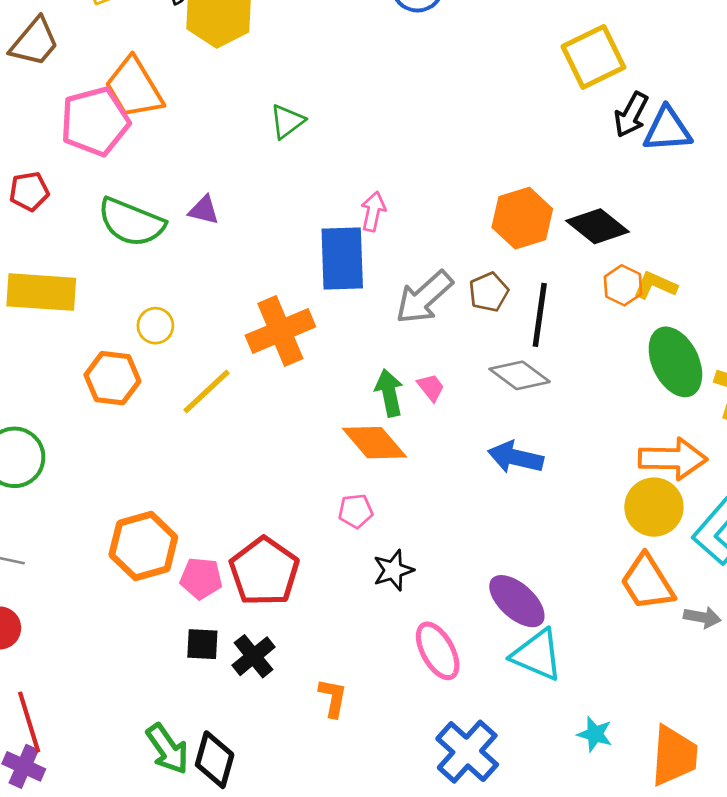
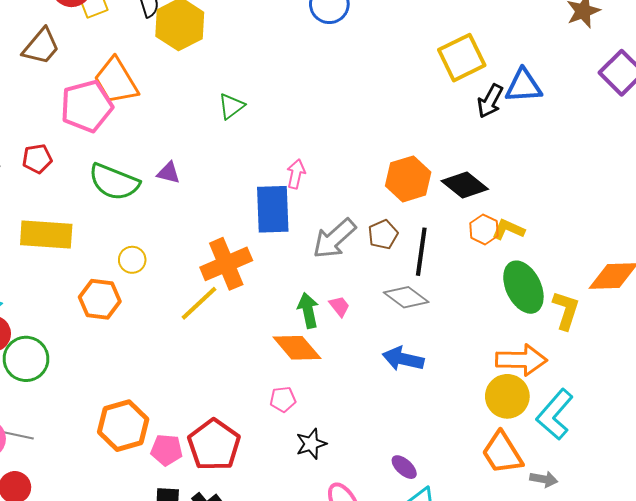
blue triangle: (667, 129) -> (523, 86), moved
yellow line: (207, 391) -> (199, 303), moved
purple ellipse: (517, 601) -> (404, 467), size x0.6

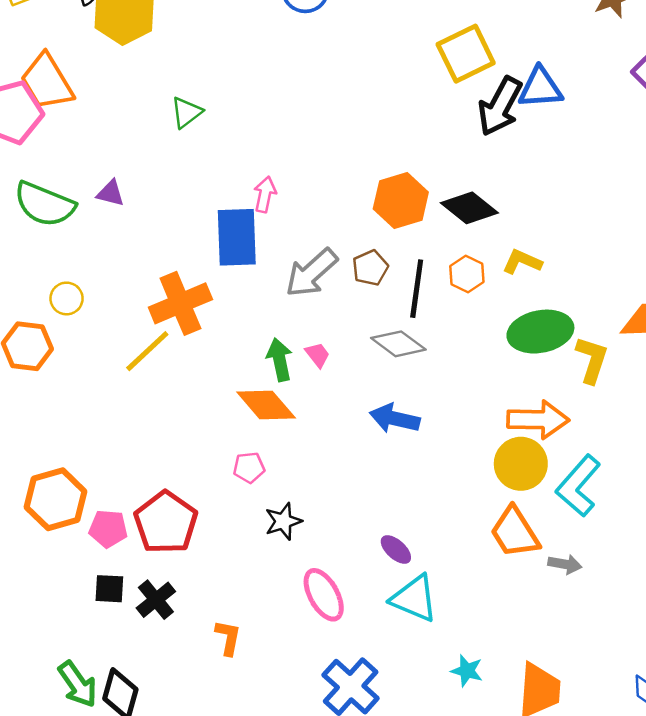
black arrow: (490, 101) -> (500, 106), size x1.4
orange hexagon: (484, 229) -> (467, 274), moved
green ellipse: (523, 287) -> (540, 332), turned -75

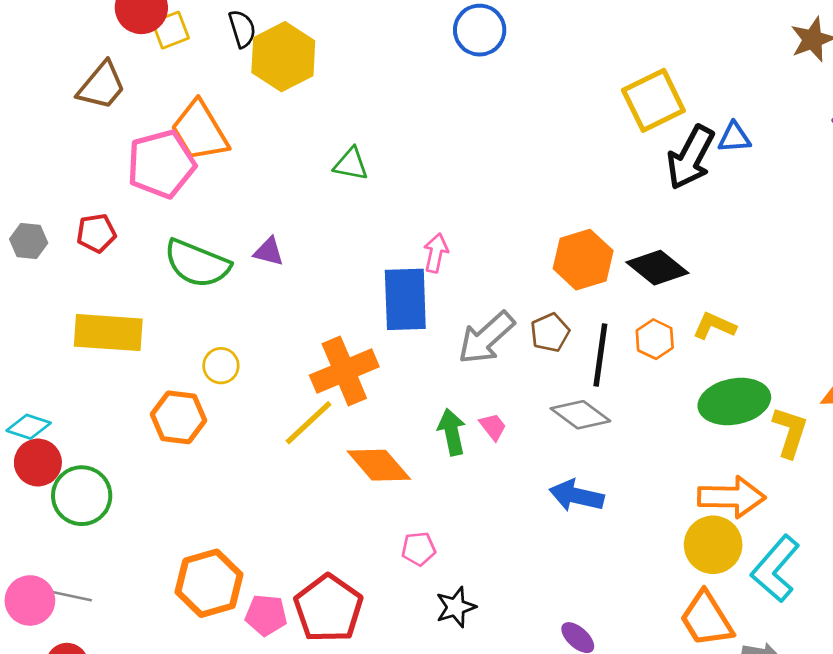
blue triangle: (540, 88) -> (734, 138), size x0.7
green triangle: (187, 112) -> (351, 164), turned 48
orange diamond: (266, 405) -> (379, 465), moved

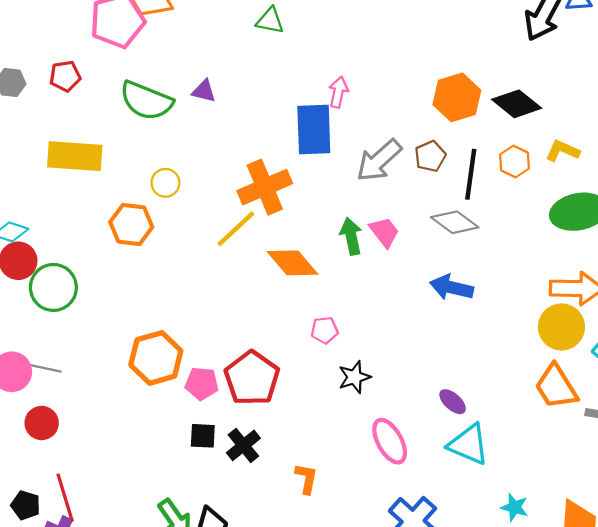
pink trapezoid: (493, 427) -> (384, 232), size x1.4

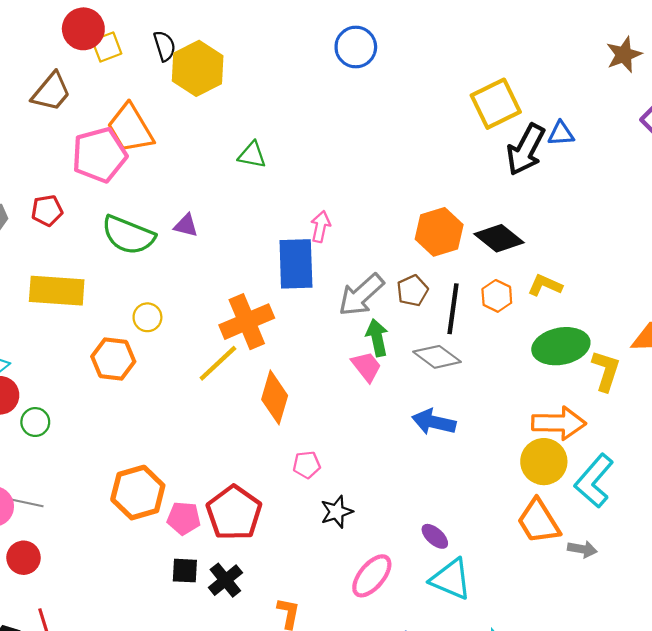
green arrow: (351, 236) -> (377, 338), moved
orange diamond: (292, 263) -> (275, 397), turned 57
green circle: (53, 287) -> (35, 422), size x0.6
pink ellipse: (390, 441) -> (372, 576), turned 69

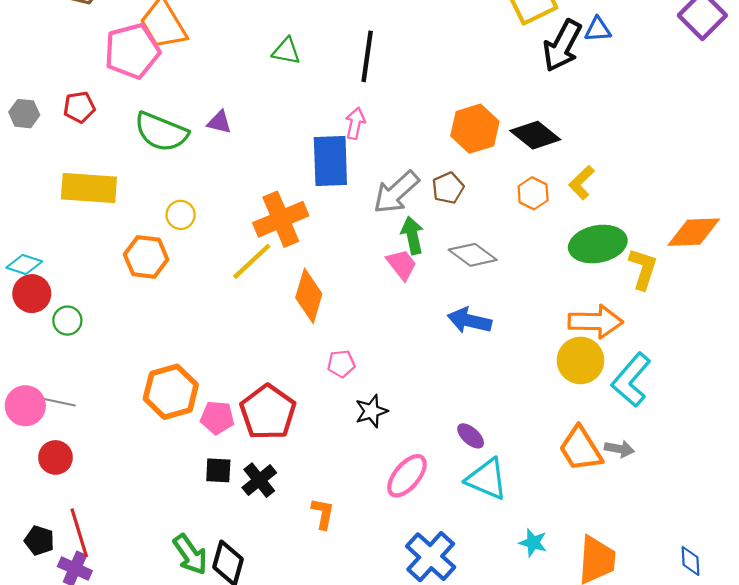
yellow L-shape: (545, 285) -> (582, 183), turned -68
black line: (453, 309) -> (367, 56), moved
orange trapezoid: (538, 521) -> (581, 449), moved

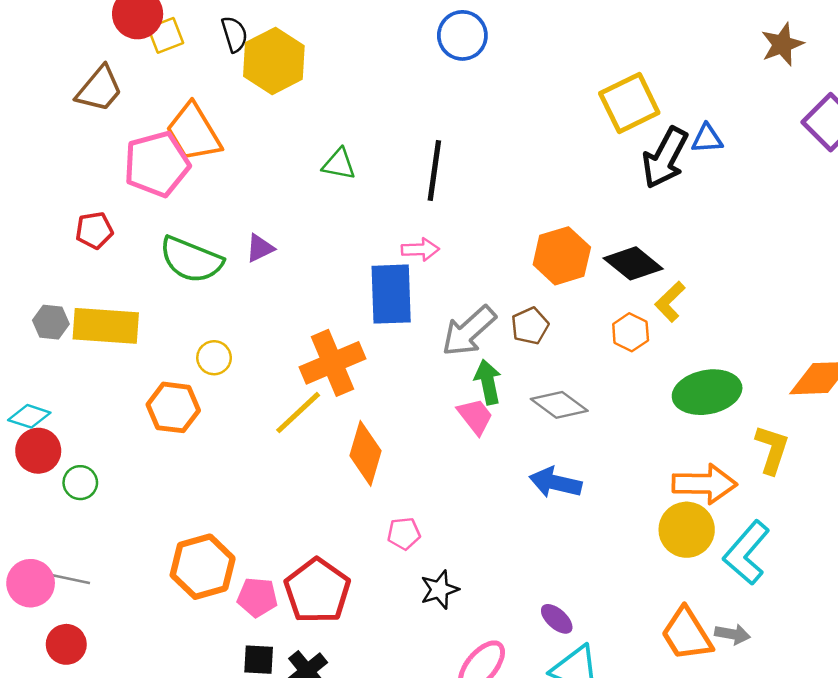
gray hexagon: (24, 114) -> (51, 322), moved
purple triangle: (219, 122) -> (260, 248), turned -40
pink arrow: (355, 123) -> (420, 249), turned 76
yellow L-shape: (582, 183) -> (670, 302), moved
yellow L-shape: (643, 269) -> (772, 449), moved

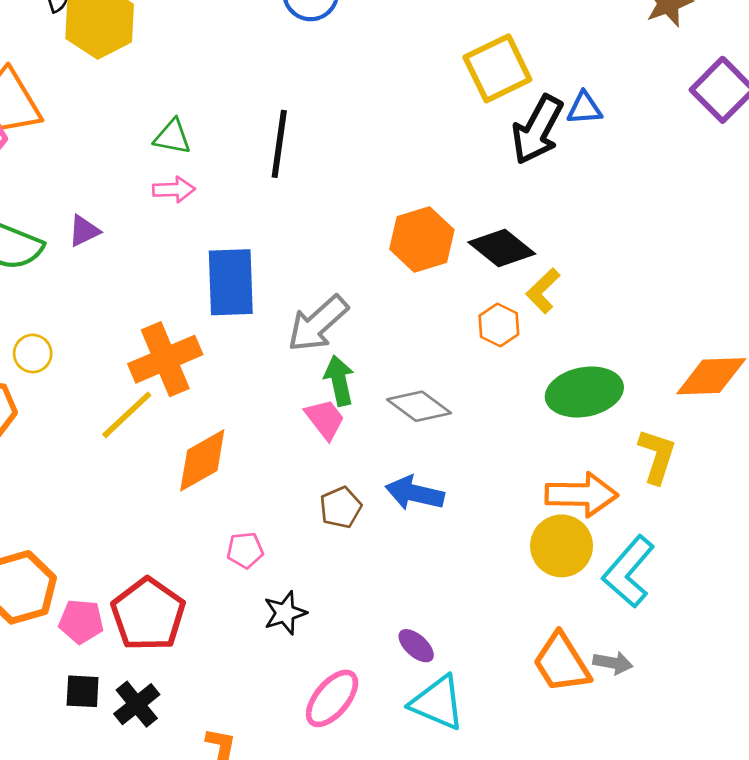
pink arrow: (420, 249) -> (174, 190), moved
brown pentagon: (530, 326) -> (341, 507), moved
orange diamond: (366, 453) -> (202, 460), turned 44

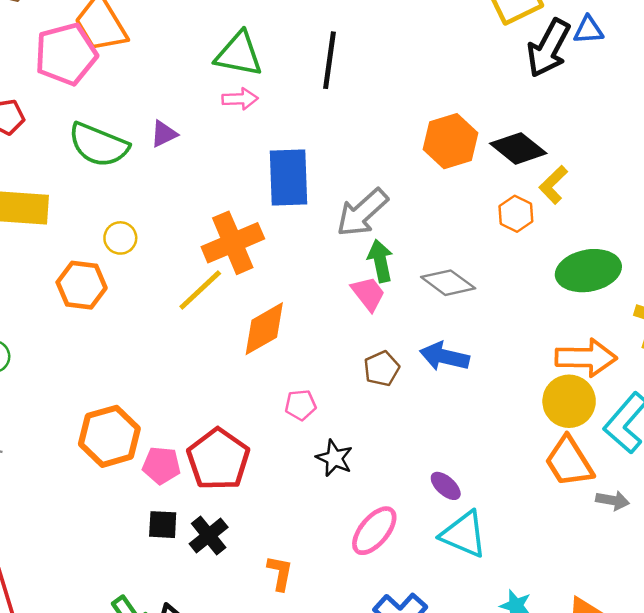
green triangle: (172, 137) -> (239, 54), size x1.5
black star: (285, 613) -> (334, 458), turned -30
orange trapezoid: (562, 663) -> (569, 462), moved

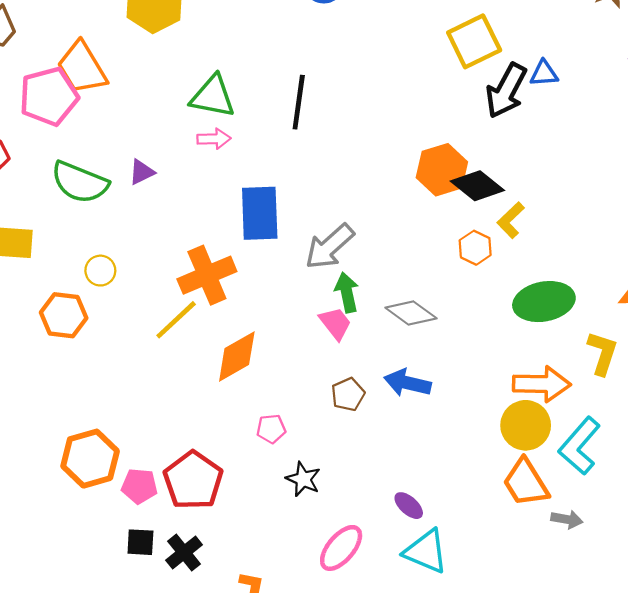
orange hexagon: (451, 141) -> (442, 170), moved

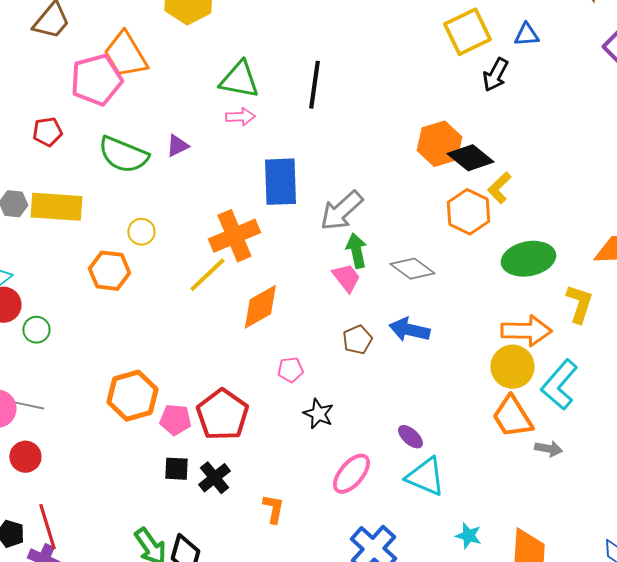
blue triangle: (544, 73) -> (526, 35), moved
black arrow: (506, 91) -> (495, 75), size x0.7
orange hexagon: (475, 248) -> (468, 212), size x1.5

